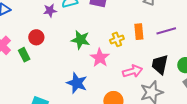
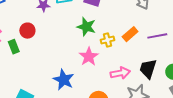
orange rectangle: (139, 32) -> (130, 34), turned 49
green star: (80, 40) -> (86, 27), moved

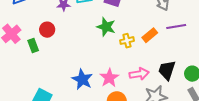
purple line: (157, 36) -> (176, 26), moved
pink star: (89, 57) -> (109, 78), moved

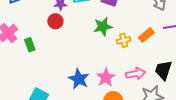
green star: (106, 27) -> (103, 27), turned -30
red circle: (47, 30) -> (55, 21), moved

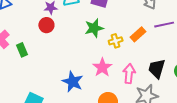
pink arrow: (136, 74) -> (129, 74), turned -72
pink star: (106, 77) -> (102, 67), moved

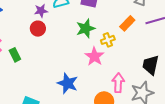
orange rectangle: (138, 34) -> (127, 23), moved
pink star: (102, 67) -> (94, 56), moved
pink arrow: (129, 74) -> (118, 83), moved

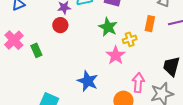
orange rectangle: (127, 23) -> (150, 24), turned -35
green star: (86, 28) -> (108, 27), turned -30

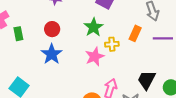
red circle: (60, 25) -> (52, 29), moved
blue star: (88, 81) -> (52, 54), moved

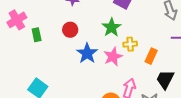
orange rectangle: (135, 33) -> (151, 56), moved
blue star: (52, 54) -> (87, 53), moved

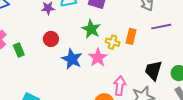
yellow cross: (130, 44) -> (113, 42), turned 32
orange rectangle: (151, 56) -> (131, 36), moved

